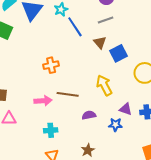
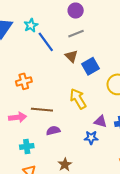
purple semicircle: (89, 115) -> (53, 131), moved

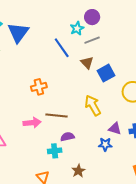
cyan star: (31, 25) -> (77, 28), moved
cyan cross: (27, 146) -> (55, 151), moved

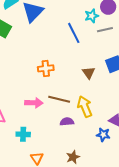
brown triangle: (87, 63) -> (89, 73), moved
yellow arrow: (93, 105) -> (85, 107), moved
cyan cross: (55, 151) -> (23, 134), moved

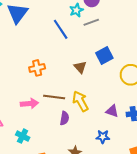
purple semicircle: (67, 122) -> (64, 118), turned 112
cyan cross: (23, 134) -> (23, 136), turned 32
blue star: (103, 135) -> (103, 137), moved

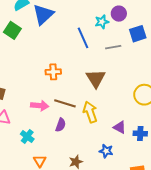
gray line: (91, 22) -> (113, 47), moved
blue square: (104, 55) -> (138, 34), moved
brown triangle: (80, 67) -> (96, 78), size x1.5
purple semicircle: (64, 118) -> (61, 125), moved

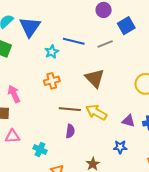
cyan star: (102, 22) -> (52, 52), moved
blue line: (83, 38) -> (74, 41), turned -40
pink arrow: (40, 106) -> (14, 94), moved, turned -108
yellow arrow: (90, 112) -> (96, 112), turned -30

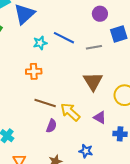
brown triangle: (95, 78) -> (93, 81), moved
purple triangle: (128, 121) -> (100, 117), moved
purple semicircle: (70, 131) -> (52, 126), moved

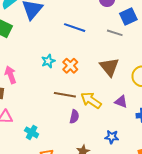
cyan star: (40, 43) -> (48, 61), moved
gray line: (94, 47) -> (115, 33), moved, turned 35
orange cross: (34, 71) -> (70, 66), moved, turned -35

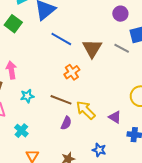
blue line: (75, 28) -> (61, 39), moved
cyan star: (48, 61) -> (27, 96), moved
brown triangle: (109, 67) -> (92, 48), moved

